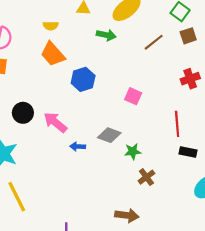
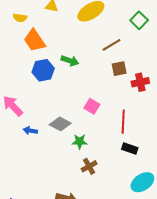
green arrow: (106, 35) -> (70, 61), moved
brown square: (188, 36) -> (119, 69), moved
orange trapezoid: (53, 54) -> (34, 40), moved
pink square: (133, 96) -> (92, 106), moved

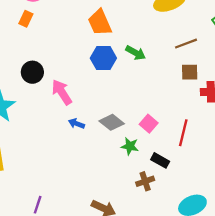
pink square: (92, 106) -> (149, 124), moved
black rectangle: (130, 148) -> (160, 160), moved
brown cross: (89, 166) -> (145, 181), moved

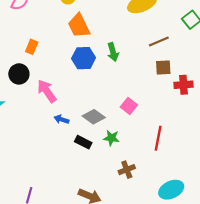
orange rectangle: (26, 19) -> (32, 47), moved
green arrow: (136, 53) -> (113, 52), turned 48
pink square: (149, 124) -> (129, 106), moved
red line: (183, 133) -> (158, 138), moved
black rectangle: (160, 160) -> (83, 142), moved

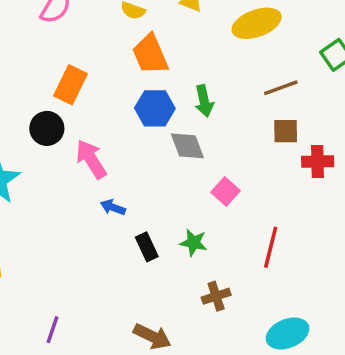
orange rectangle: (32, 47) -> (70, 85), size x1.5
gray diamond: (94, 117) -> (187, 146), moved, turned 30
black rectangle: (83, 142) -> (147, 247), turned 35

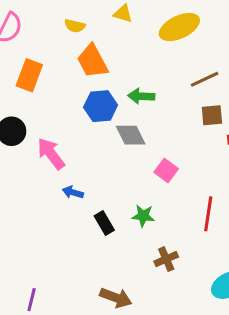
orange rectangle: (70, 85) -> (29, 75), moved
green arrow: (204, 101) -> (141, 96), turned 110

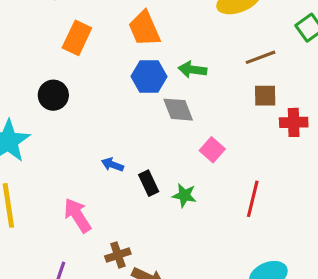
pink arrow: (51, 154) -> (77, 215), moved
black rectangle: (104, 223) -> (149, 183), moved
brown cross: (166, 259) -> (118, 255), moved

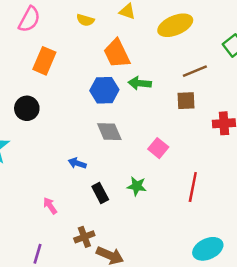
orange trapezoid: (144, 29) -> (117, 53), moved
brown square: (265, 96) -> (186, 101), moved
gray diamond: (178, 110) -> (109, 132), moved
black rectangle: (149, 183) -> (100, 193), moved
pink arrow: (77, 215) -> (50, 206), size x0.6

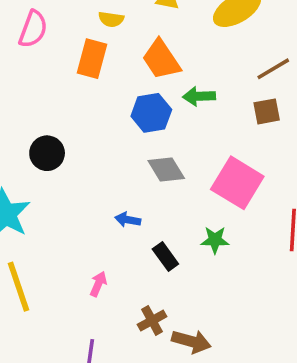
orange rectangle: (44, 61) -> (92, 59), moved
pink square: (158, 148) -> (237, 183), size x1.8
pink arrow: (50, 206) -> (98, 284), turned 66

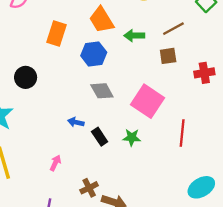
orange rectangle: (92, 59) -> (56, 34), moved
green arrow: (199, 96) -> (134, 36), moved
black rectangle: (165, 256) -> (100, 137), moved

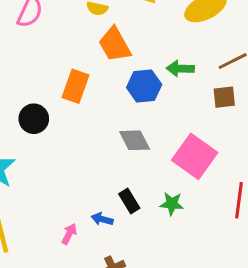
orange trapezoid: (101, 20) -> (115, 45), moved
orange rectangle: (56, 34) -> (75, 86), moved
blue hexagon: (94, 54) -> (144, 86), moved
blue arrow: (76, 122) -> (102, 219), moved

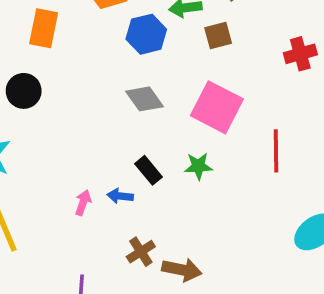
orange rectangle: (75, 86) -> (44, 28), moved
brown square: (224, 97) -> (218, 35), moved
pink arrow: (69, 234) -> (83, 203), moved

